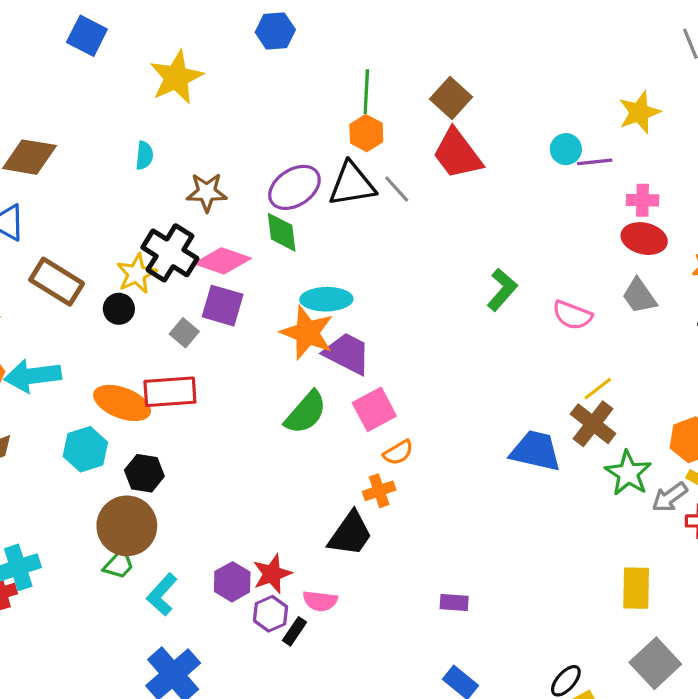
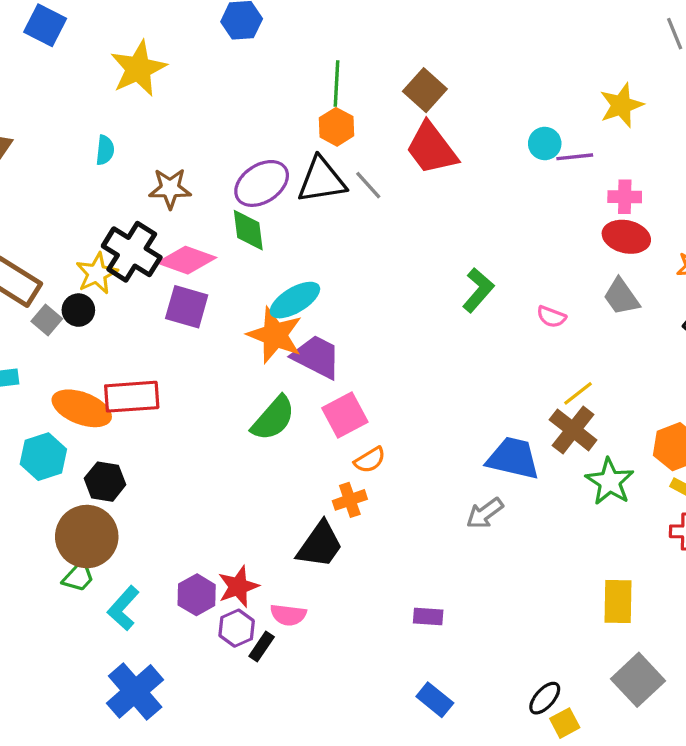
cyan ellipse: (326, 299) -> (295, 300), turned -30
pink semicircle: (572, 315) -> (551, 317), size x0.7
gray square: (184, 333) -> (47, 320), moved
gray arrow: (670, 497) -> (485, 513), moved

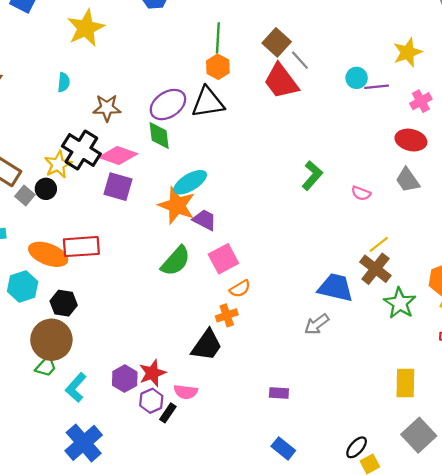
gray line: (368, 185) -> (300, 60), moved
pink cross: (625, 197) -> (421, 101), moved, turned -30
purple trapezoid: (317, 357) -> (205, 220), size x0.7

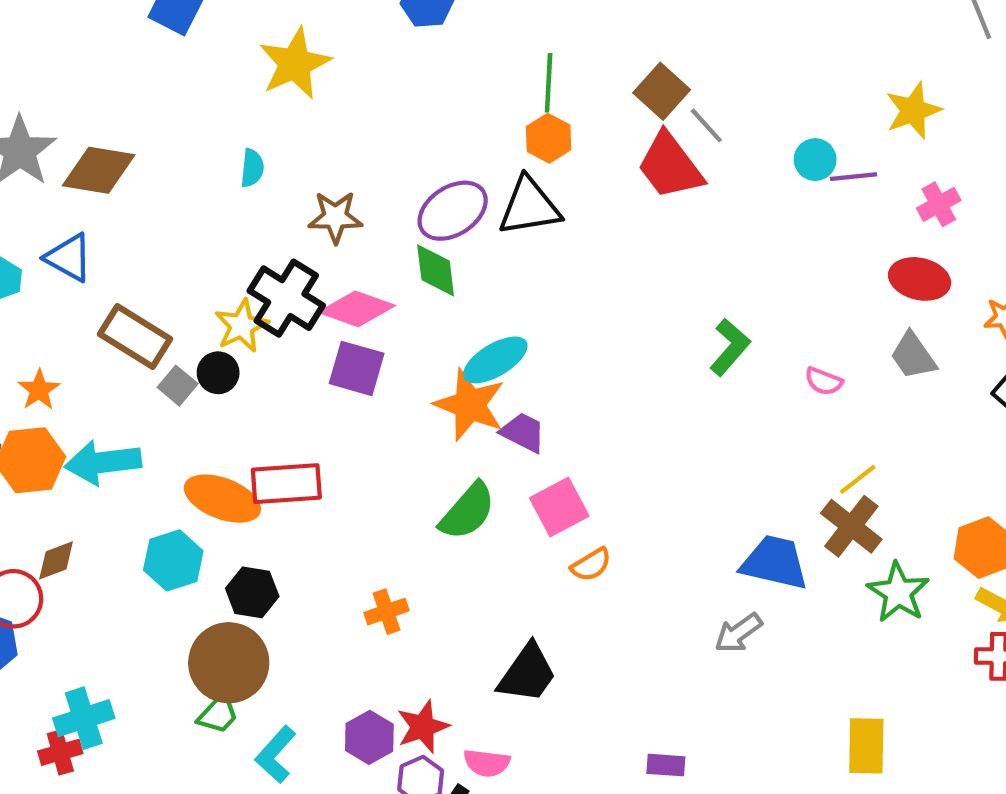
orange cross: (227, 315) -> (387, 612), moved
yellow rectangle: (405, 383) -> (866, 746), moved

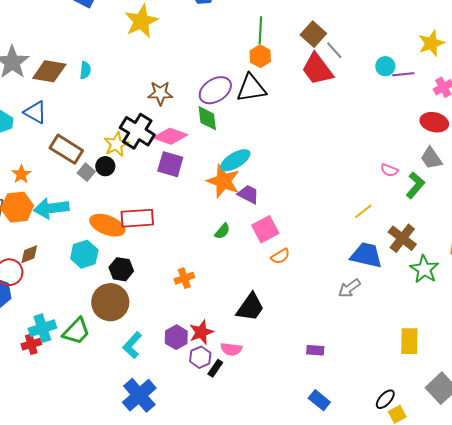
cyan semicircle: (252, 168) -> (85, 70), moved
green L-shape: (730, 347) -> (415, 185), moved
yellow line: (858, 479) -> (363, 211), moved
green semicircle: (468, 511) -> (222, 231), size x0.6
green trapezoid: (218, 714) -> (76, 331), moved, size x1.4

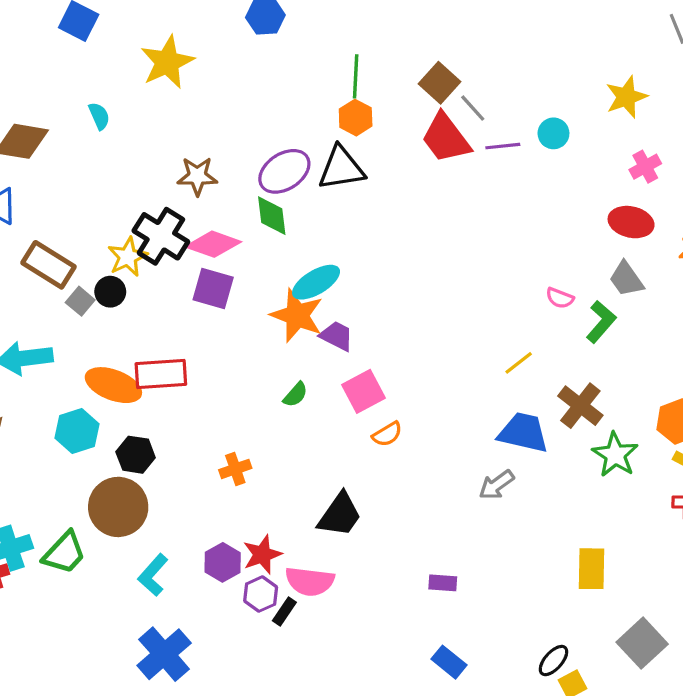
cyan semicircle: (85, 70) -> (99, 116), moved, turned -30
purple line: (403, 74) -> (503, 146), moved
pink semicircle: (231, 349) -> (310, 581), size x1.4

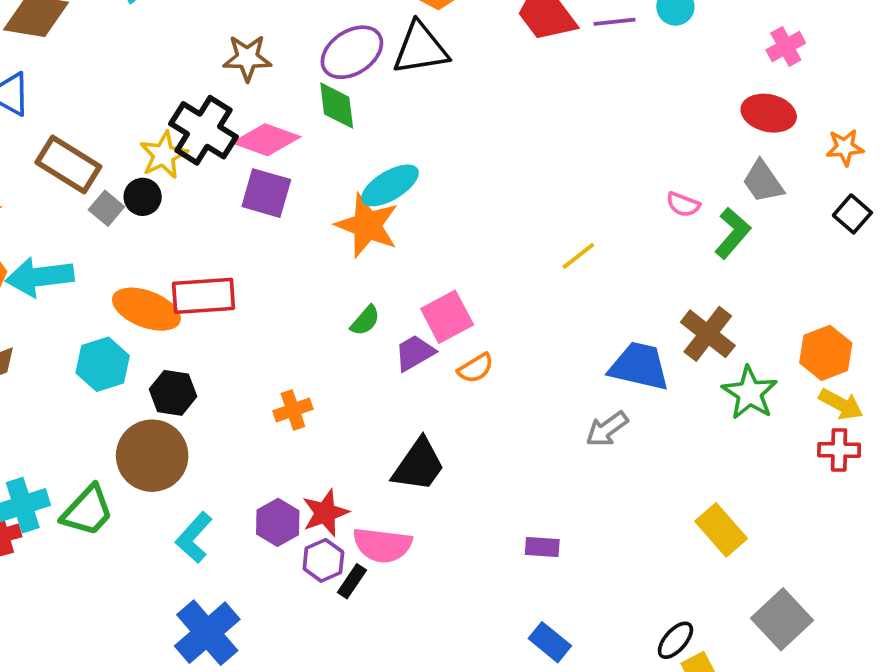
purple trapezoid: (337, 336) -> (415, 353), moved, turned -57
yellow line: (519, 363) -> (578, 256), moved
yellow rectangle: (591, 569) -> (721, 530), turned -42

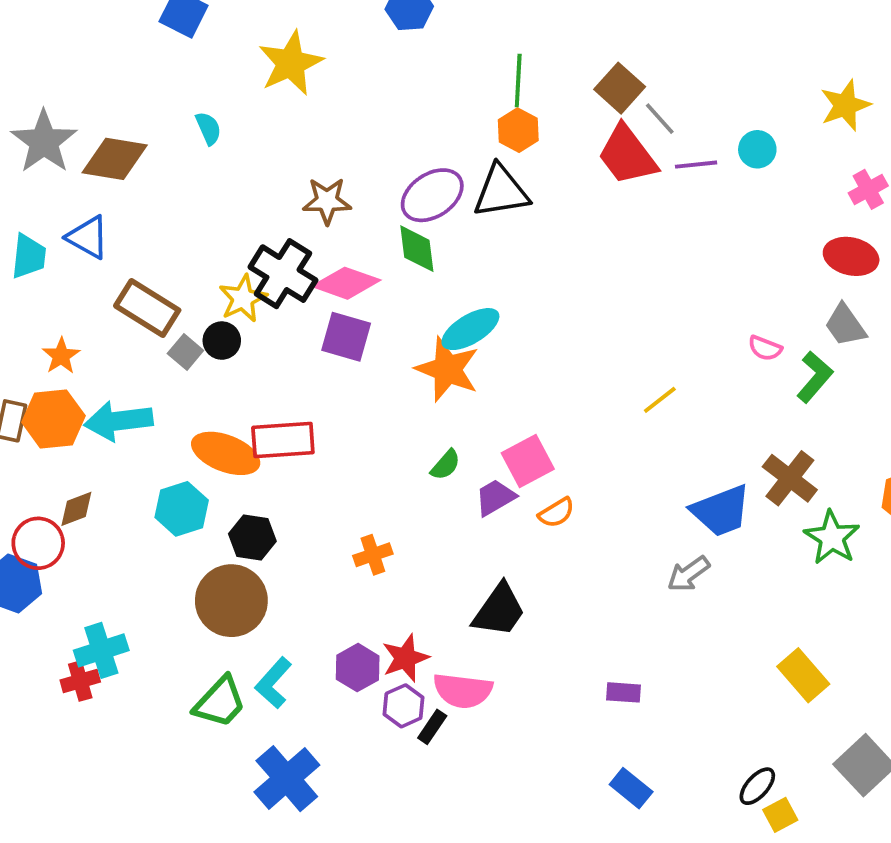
blue trapezoid: (639, 366) -> (721, 511), turned 146
green trapezoid: (87, 511) -> (220, 702), moved

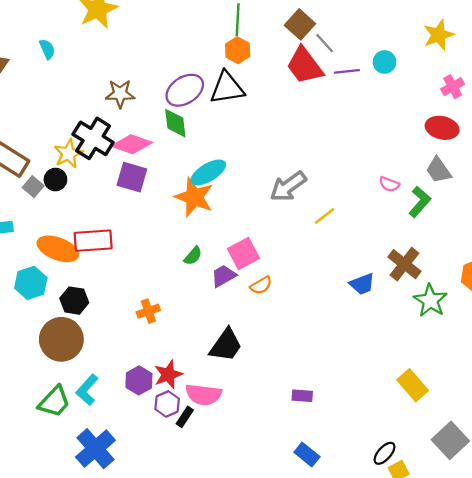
blue trapezoid: (721, 511) -> (362, 284), size x0.7
gray arrow: (688, 574) -> (288, 187), moved, size x1.4

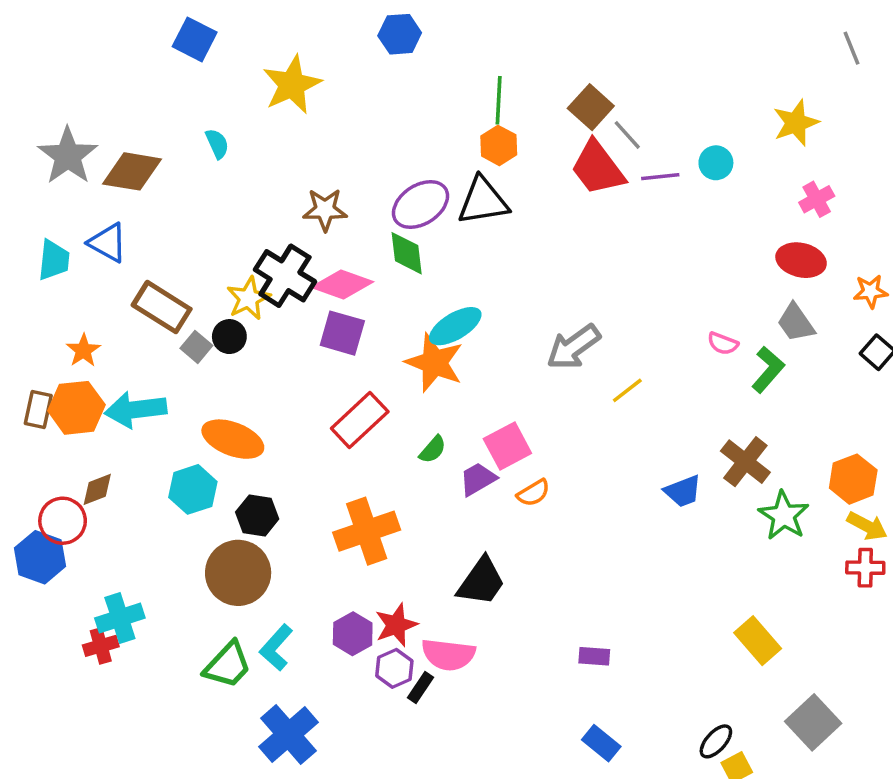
red rectangle: (93, 241) -> (360, 420), moved, turned -39
orange cross: (148, 311) -> (367, 531), size x1.8

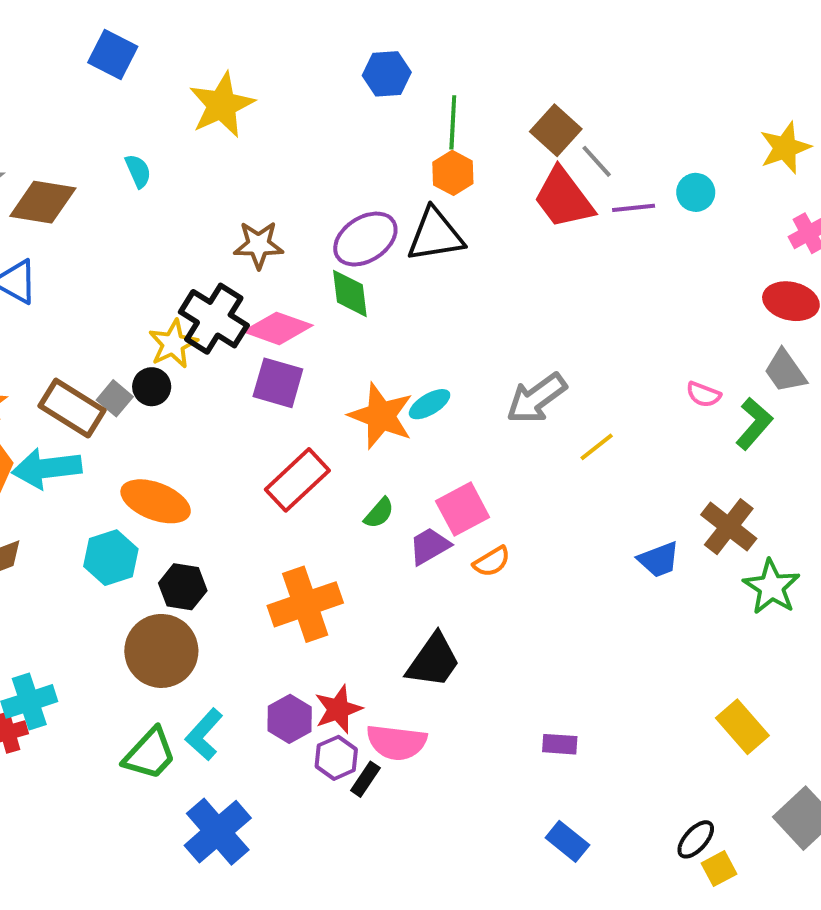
blue hexagon: (400, 34) -> (387, 74), moved
brown rectangle: (162, 307) -> (72, 408), moved
cyan ellipse: (455, 326) -> (430, 404), moved, size x0.7

